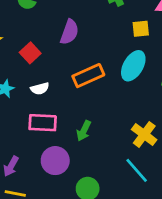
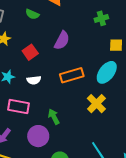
pink rectangle: (43, 123) -> (19, 107), moved
green arrow: (84, 131) -> (54, 117), moved, turned 119
yellow cross: (144, 135) -> (96, 104), moved

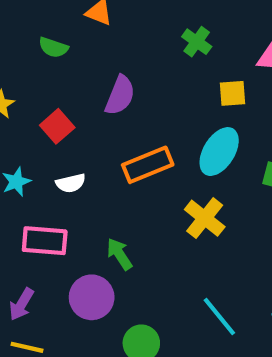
green cross: (101, 18) -> (197, 42), turned -32

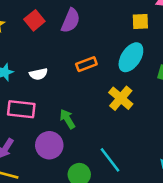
red square: (57, 126) -> (34, 20), moved
orange rectangle: (148, 165) -> (86, 64), size x0.7
cyan line: (219, 316) -> (110, 160), moved

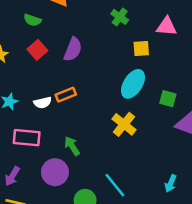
orange rectangle: (86, 64) -> (66, 95), moved

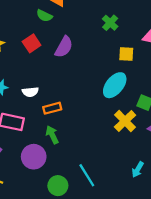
green semicircle: (32, 20) -> (44, 16), moved
orange rectangle: (66, 95) -> (52, 108), moved
yellow cross: (124, 124) -> (125, 121), moved
cyan arrow: (171, 183) -> (138, 170), moved

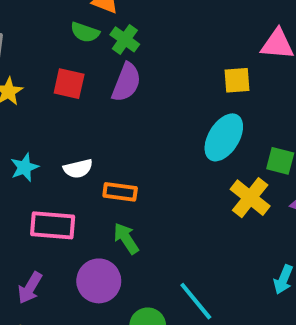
green cross: (110, 23) -> (125, 39), moved
red square: (32, 43) -> (69, 84), turned -36
orange rectangle: (52, 108) -> (120, 192), turned 30

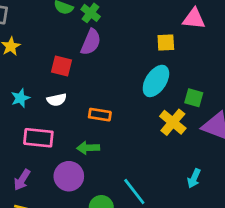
red square: (69, 84) -> (61, 66), moved
orange rectangle: (120, 192) -> (100, 115), moved
green arrow: (126, 238) -> (88, 148), turned -60

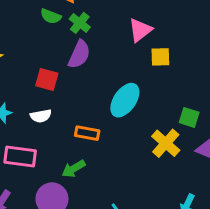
pink triangle: (194, 19) -> (140, 30), moved, turned -45
cyan ellipse: (156, 81) -> (125, 100), moved
green arrow: (88, 148) -> (73, 169), turned -30

